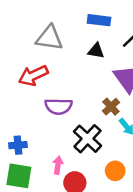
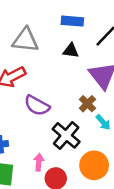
purple semicircle: (58, 106) -> (37, 106), turned 30
orange circle: (115, 171) -> (94, 165), size x1.5

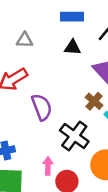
gray triangle: (25, 40) -> (25, 40), size x0.6
purple semicircle: (37, 106) -> (42, 107), turned -135

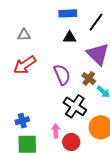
gray triangle: (25, 40) -> (24, 35), moved
purple semicircle: (42, 107) -> (62, 75), moved

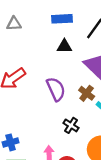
gray triangle: (24, 35) -> (14, 24), moved
black cross: (75, 106) -> (71, 125), size x0.6

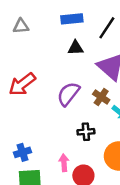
purple semicircle: (56, 89) -> (68, 94), turned -115
black cross: (71, 125) -> (86, 132), turned -35

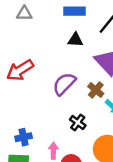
black cross: (86, 132) -> (78, 122), turned 35
blue cross: (23, 152) -> (24, 137), moved

